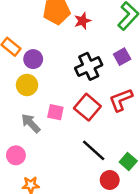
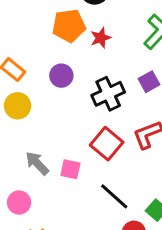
purple circle: (33, 59) -> (61, 76), moved
yellow circle: (27, 85) -> (18, 106), moved
pink square: (55, 112) -> (70, 169), moved

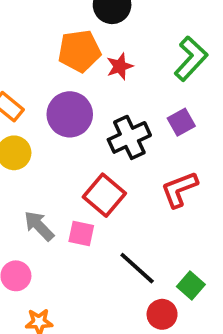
purple circle: (61, 76) -> (70, 114), size x1.5
red square: (107, 144) -> (104, 195), moved

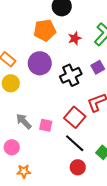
red star: (120, 66) -> (75, 38), moved
red square: (104, 195) -> (75, 117), moved
red circle: (162, 314) -> (78, 167), moved

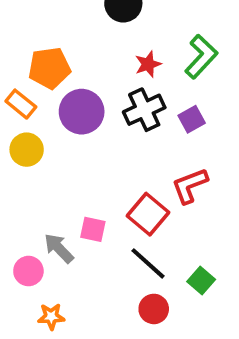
orange pentagon: (45, 30) -> (49, 68), moved
black cross: (71, 75) -> (144, 110), moved
gray arrow: (24, 121) -> (59, 248), moved

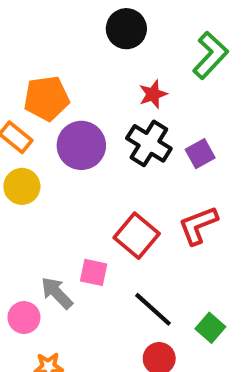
green L-shape: (201, 57) -> (210, 55), moved
black cross: (144, 110) -> (149, 143), turned -33
red square: (148, 214) -> (137, 236), moved

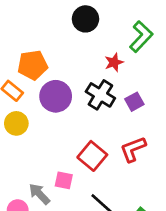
red star: (153, 94) -> (114, 62), moved

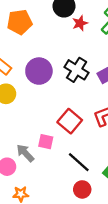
red star: (114, 62) -> (80, 23), moved
orange pentagon: (33, 65) -> (20, 22), moved

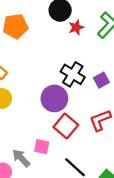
purple circle: (39, 71) -> (54, 98), moved

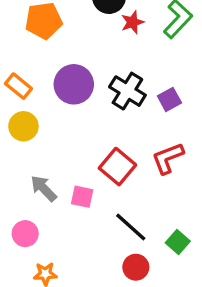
purple circle: (54, 98) -> (74, 84), moved
gray arrow: (21, 158) -> (44, 188), moved

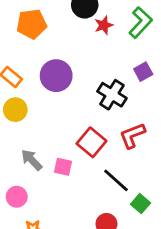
black cross: (127, 91) -> (112, 95), moved
purple square: (169, 99) -> (143, 72), moved
black line: (131, 227) -> (116, 180), moved

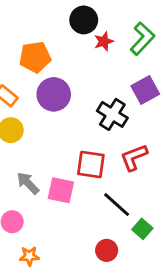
orange pentagon: (32, 24) -> (35, 57), moved
purple square: (143, 72) -> (145, 90), size x1.4
red square: (92, 142) -> (91, 165), turned -32
pink square: (63, 167) -> (61, 190), size x1.4

